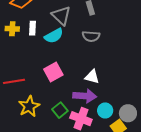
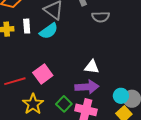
gray semicircle: (91, 36) -> (101, 17), moved
pink square: (53, 72) -> (43, 74), moved
cyan circle: (105, 110) -> (121, 96), moved

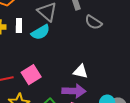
gray semicircle: (101, 17) -> (93, 22), turned 30

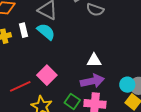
cyan semicircle: (41, 32) -> (46, 32), turned -96

